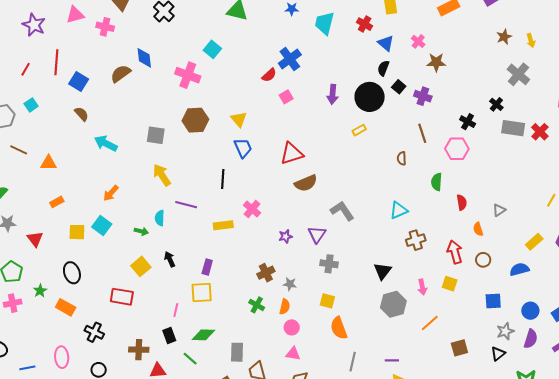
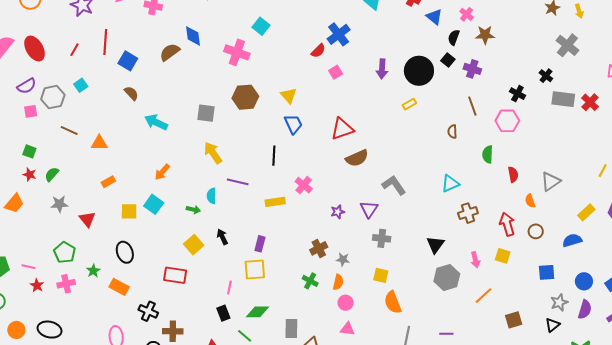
black semicircle: (383, 68) -> (454, 37), moved
gray triangle: (499, 210) -> (551, 181), size x1.5
brown cross: (139, 350) -> (173, 331), moved

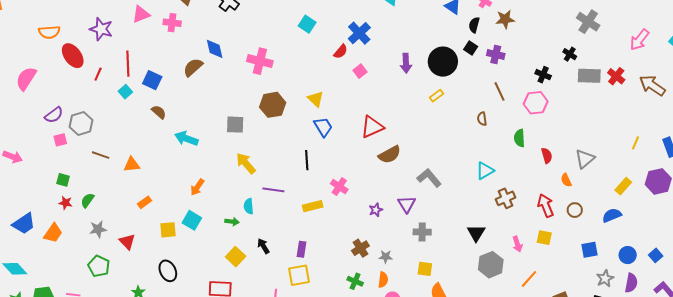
cyan square: (261, 26) -> (307, 24), moved
red ellipse: (35, 49) -> (73, 56), moved
cyan square: (81, 85) -> (125, 92), moved
green pentagon: (65, 253) -> (99, 266), moved

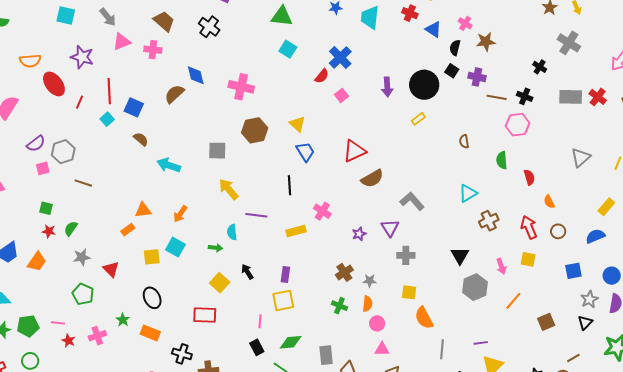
black cross: (570, 54) -> (540, 67), moved
brown line: (499, 91) -> (497, 97), moved, turned -54
gray triangle: (585, 159) -> (581, 158), moved
orange triangle: (132, 165) -> (143, 210), moved

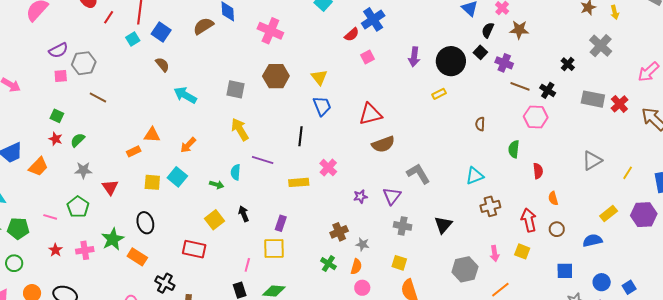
black triangle: (460, 256) -> (443, 225), moved
green star: (123, 320) -> (113, 239), size x1.6
pink line: (58, 323) -> (50, 217), moved

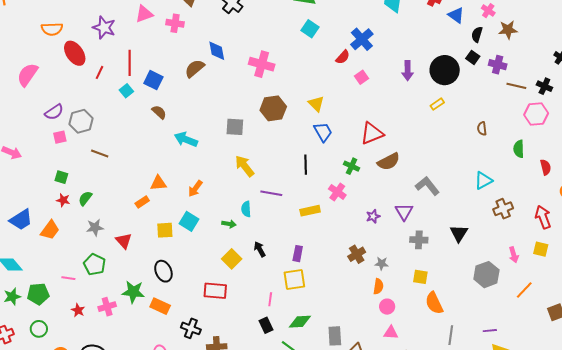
green star: (113, 239) -> (133, 292), turned -30
green cross: (328, 264) -> (352, 166), moved

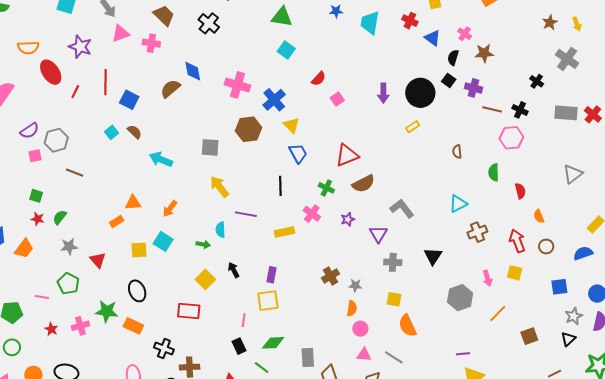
blue cross: (362, 39) -> (274, 100), moved
cyan square: (126, 91) -> (111, 132), moved
purple star: (373, 216) -> (348, 219), moved
gray line: (451, 335) -> (394, 357), moved, turned -66

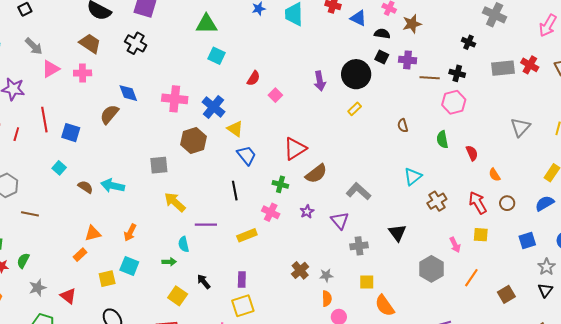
black semicircle: (453, 58) -> (382, 34), turned 91
brown semicircle: (134, 132) -> (85, 187), moved

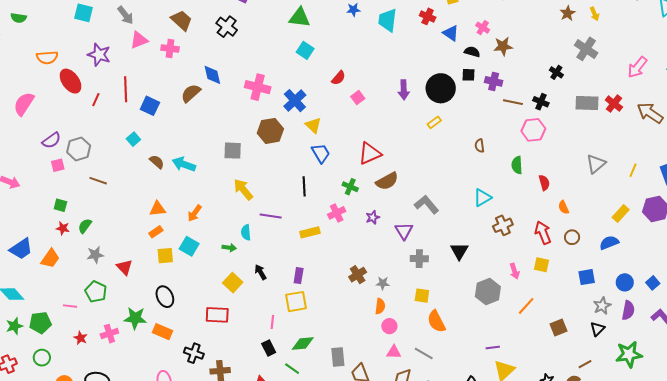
black square: (382, 57) -> (468, 75), turned -32
pink cross: (271, 212) -> (337, 213), turned 30
orange rectangle: (80, 255) -> (156, 232), moved

